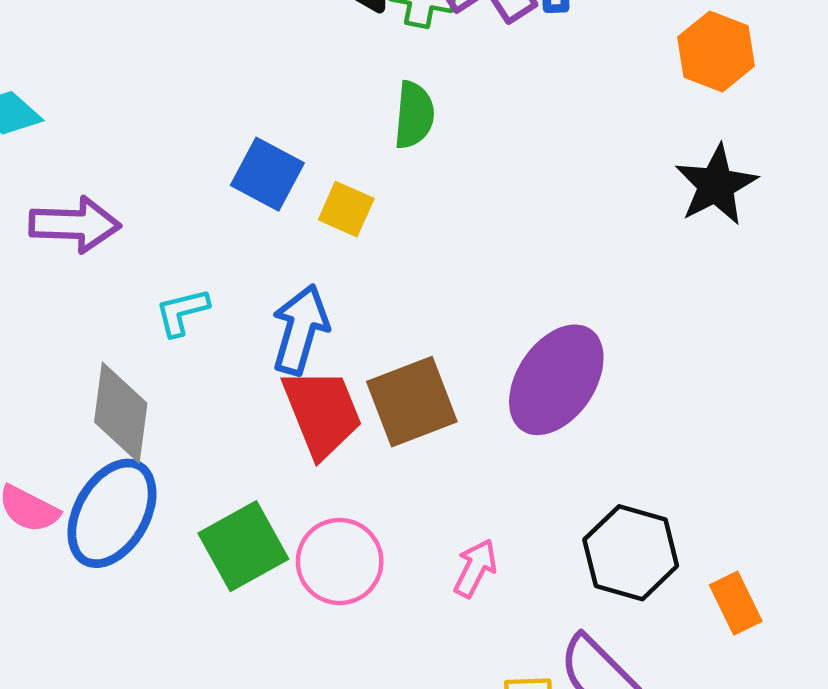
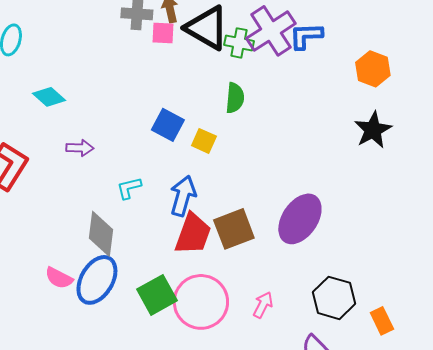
purple arrow: (75, 224) -> (80, 148), size x0.7
red trapezoid: (322, 413) -> (193, 234), turned 42
pink circle: (340, 561) -> (201, 302), size x1.4

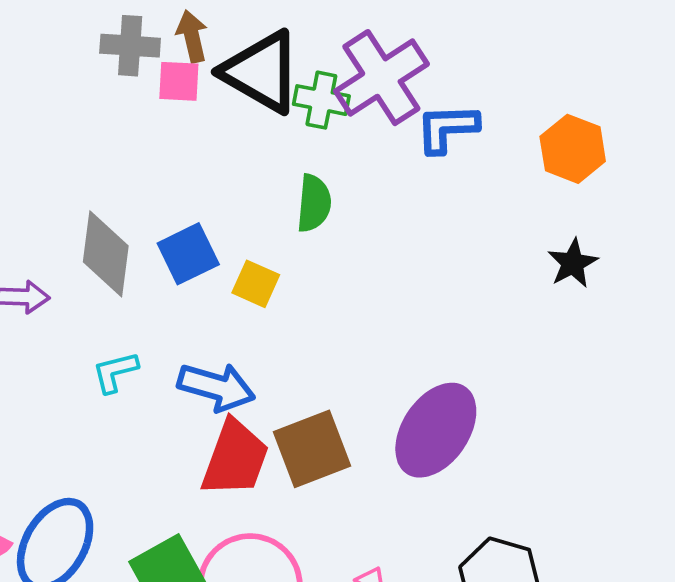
blue L-shape: (306, 36) -> (447, 128), moved
blue square: (168, 125) -> (188, 254), turned 36
black star: (373, 130) -> (573, 263), size x0.7
blue arrow: (183, 196) -> (216, 387), turned 90
gray diamond: (101, 234) -> (106, 254), moved

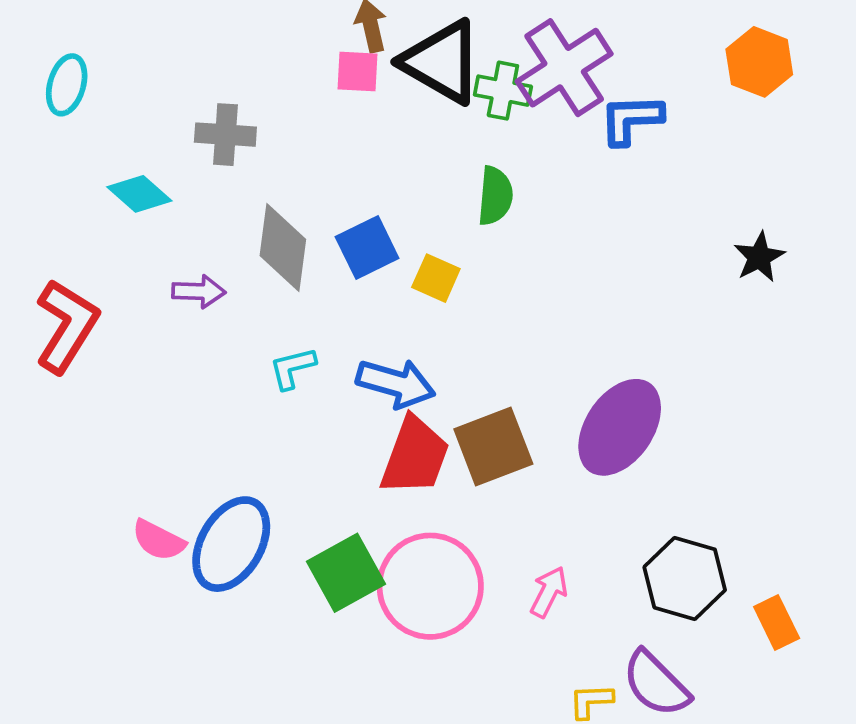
gray cross: (130, 46) -> (225, 135), moved
orange hexagon: (573, 149) -> (759, 62), moved

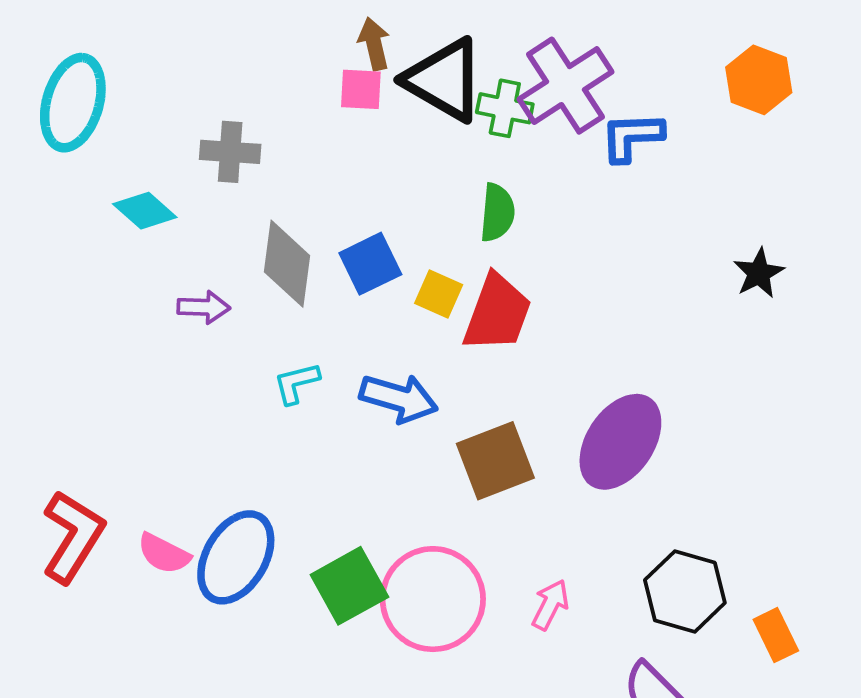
cyan ellipse: (67, 85) -> (73, 103), size x1.6
red L-shape: (67, 326) -> (73, 537), moved
red trapezoid: (415, 456) -> (497, 313), moved

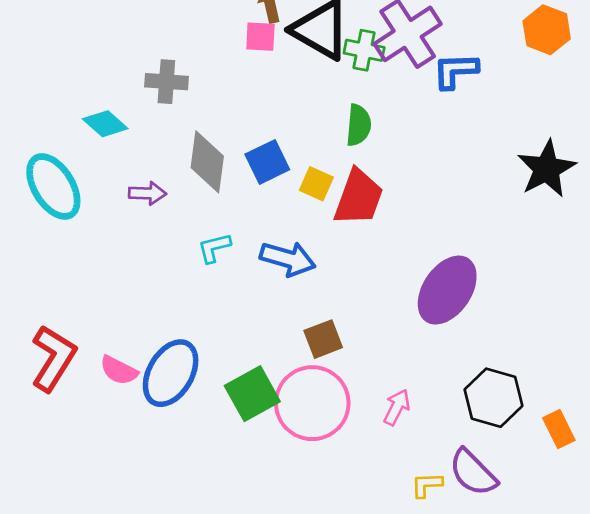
cyan ellipse: (73, 103) -> (53, 186), moved, turned -48
black star: (759, 273) -> (547, 169), size x1.6
brown square: (495, 461) -> (323, 339), moved, size x0.7

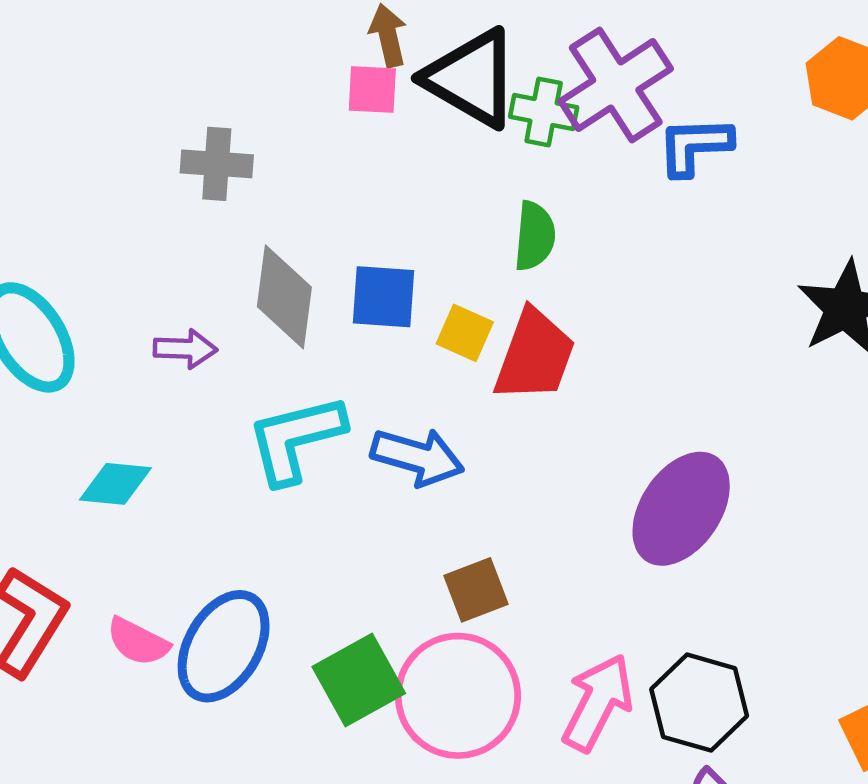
cyan diamond: (105, 124) -> (115, 484), moved, turned -36
blue square: (267, 162) -> (384, 297), turned 30
cyan L-shape: (214, 248) -> (296, 439), size x1.8
black hexagon: (493, 398) -> (699, 703), moved
pink arrow: (397, 407) -> (598, 703), size x1.6

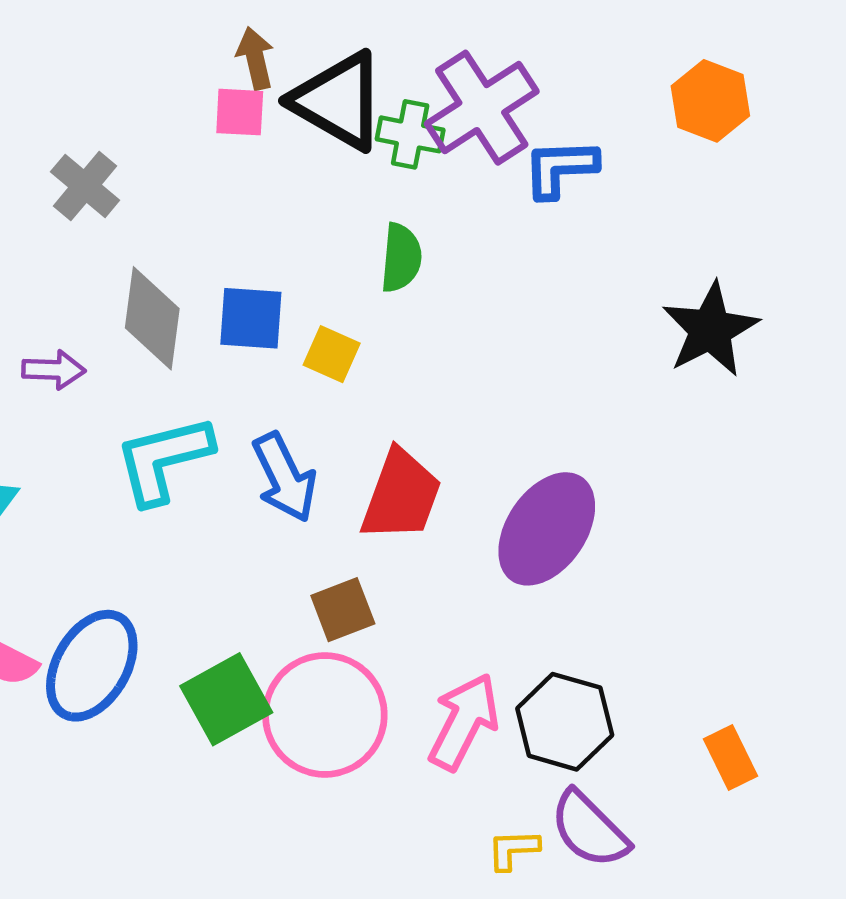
gray cross: (217, 164) -> (85, 186), turned 36
red trapezoid: (535, 355) -> (401, 495), moved
blue arrow: (417, 457) -> (285, 477), turned 48

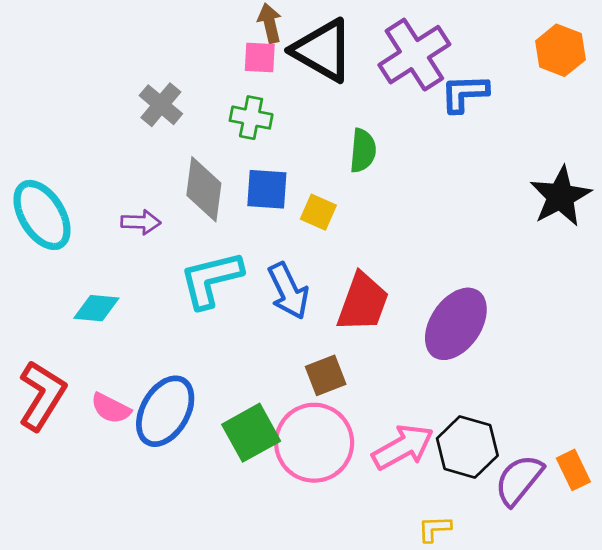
green cross: (410, 134) -> (251, 118), moved
pink arrow: (464, 722) -> (403, 447), turned 34
purple semicircle: (589, 829) -> (519, 480), moved, turned 84

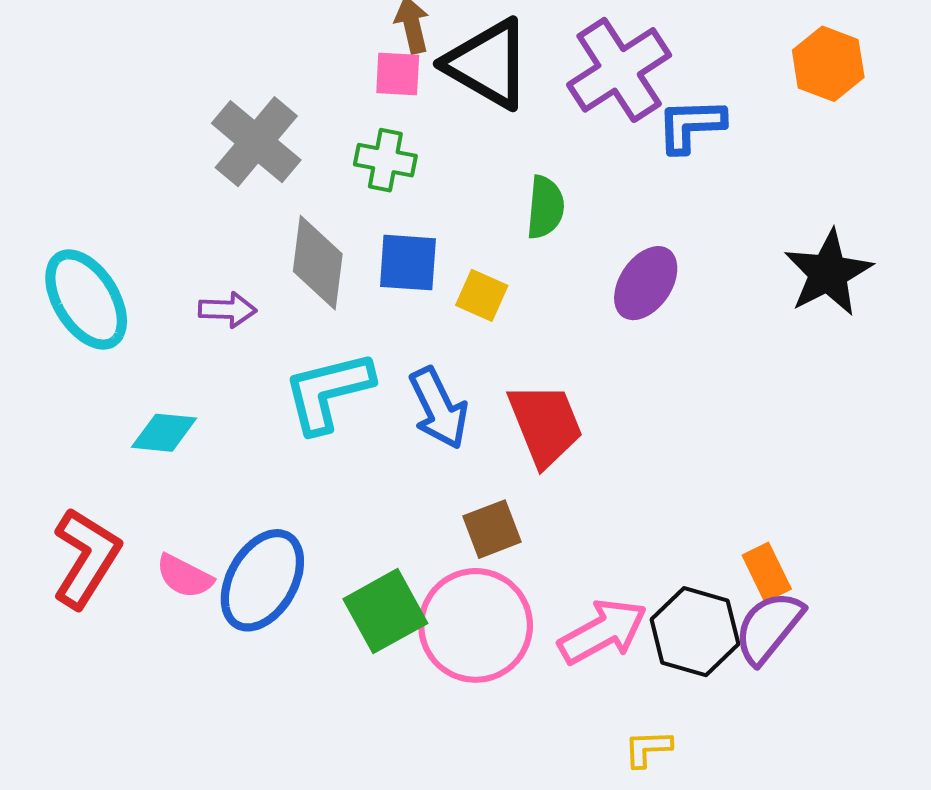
gray cross: (161, 105) -> (256, 142), size x1.4
red trapezoid: (363, 302) -> (545, 425), turned -42
purple ellipse: (456, 324) -> (646, 283), moved, size x0.7
orange rectangle: (573, 470) -> (767, 572), moved
purple semicircle: (519, 480) -> (769, 627), moved

